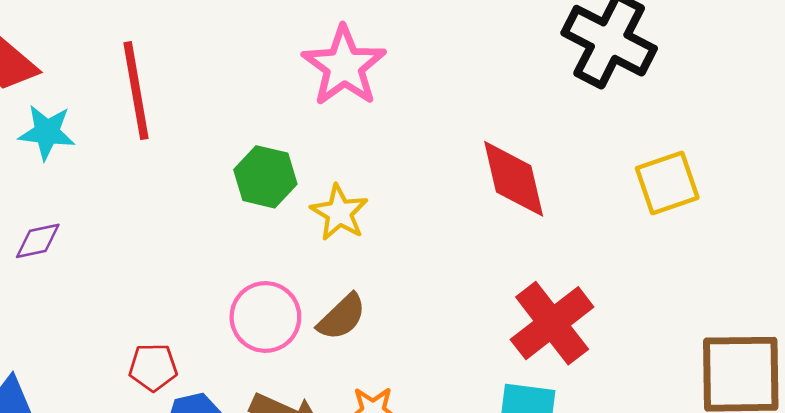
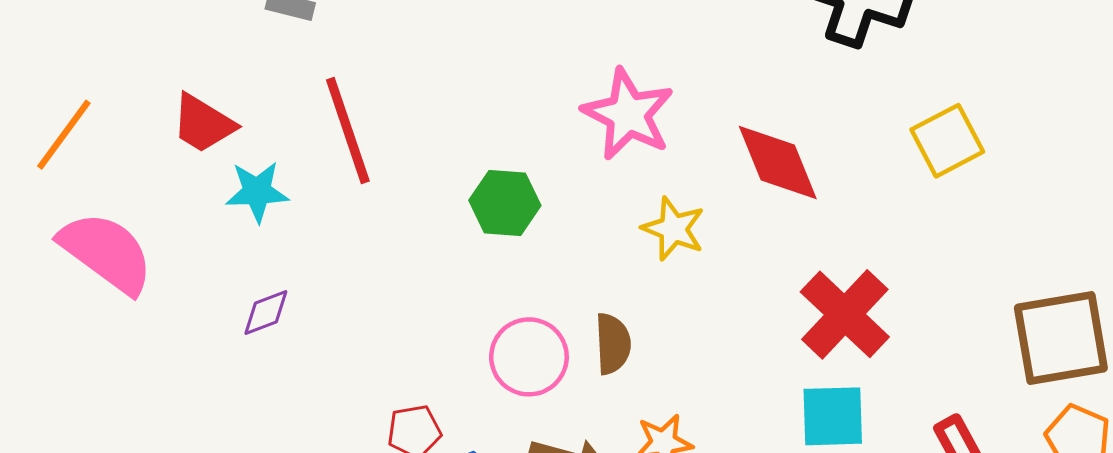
pink star: (344, 66) -> (628, 114), moved
yellow star: (339, 213) -> (673, 229), moved
brown semicircle: (342, 317) -> (613, 344), turned -40

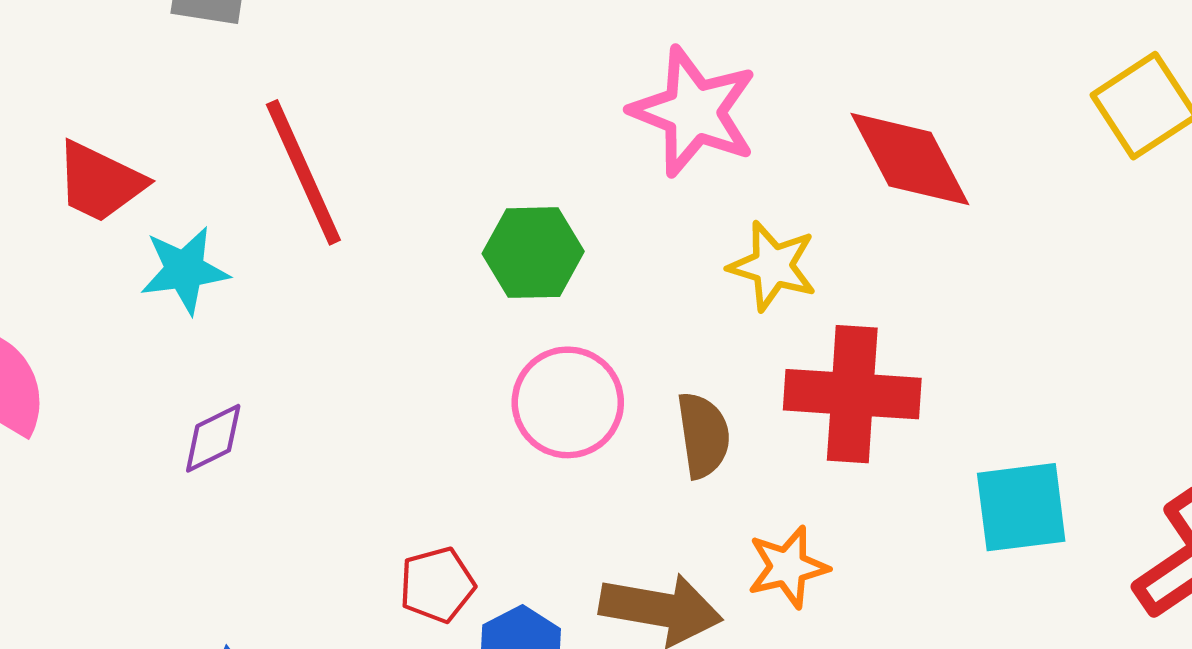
red cross: (845, 314) -> (852, 394), moved, turned -34
pink circle: (529, 357) -> (568, 402), moved

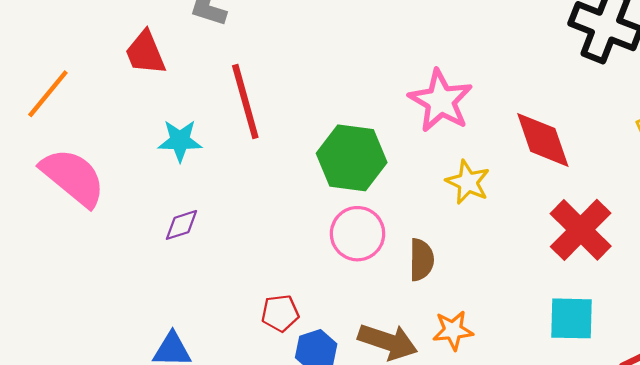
red trapezoid: (100, 182) -> (145, 53), moved, turned 33
green hexagon: (533, 253) -> (352, 158), size x1.4
red cross: (852, 394) -> (581, 230), moved, turned 32

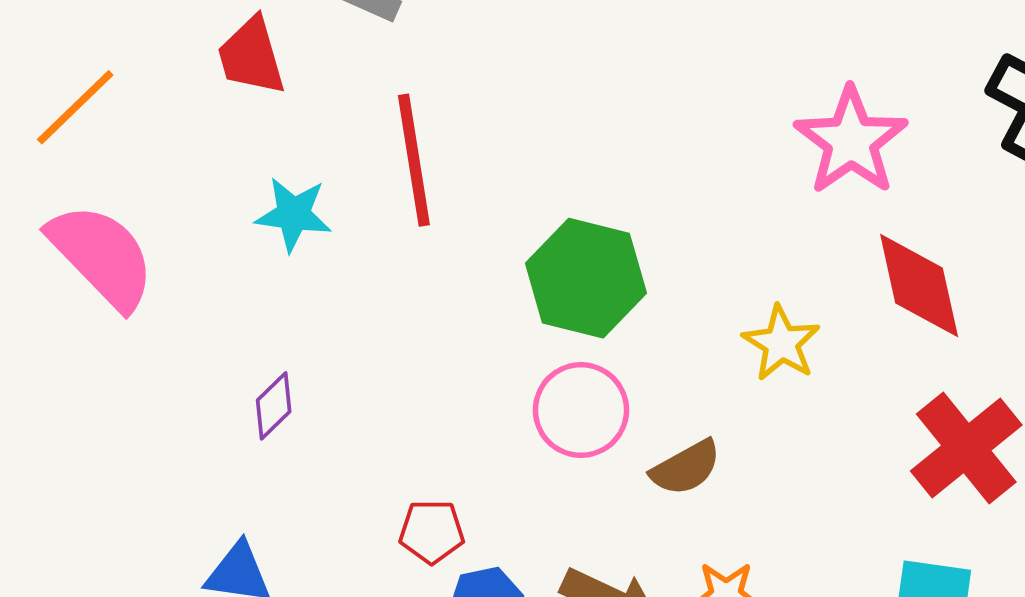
pink star: (441, 101) -> (851, 141), moved
purple diamond: (181, 225) -> (274, 406), moved, turned -33
brown semicircle: (421, 260) -> (686, 468), turned 54

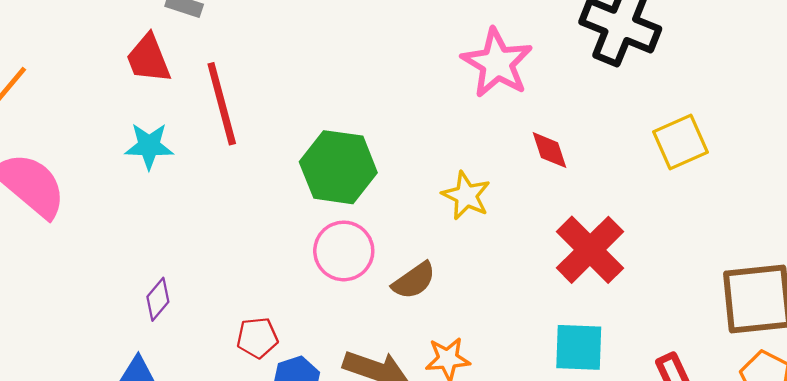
red trapezoid: (251, 56) -> (148, 59), moved
red diamond: (919, 286) -> (550, 150), size x0.6
purple diamond: (274, 406) -> (158, 299), moved

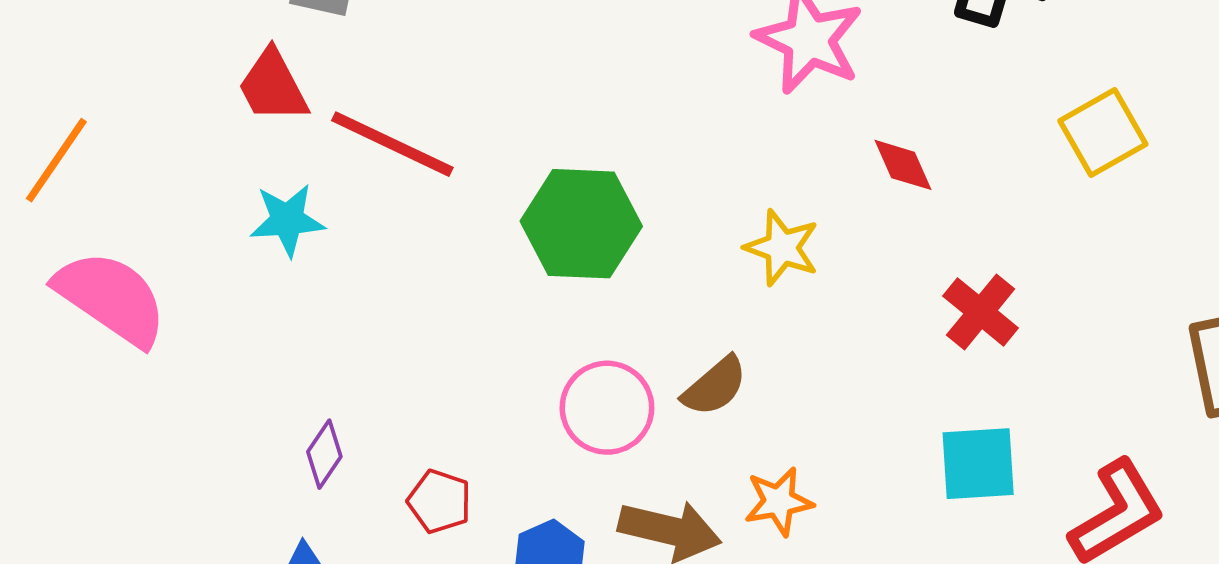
red line: (222, 104) -> (392, 144), turned -44
red cross: (590, 250) -> (981, 312), size x0.7
pink circle: (344, 251) -> (607, 408), moved
red pentagon: (257, 338) -> (439, 501), moved, turned 30

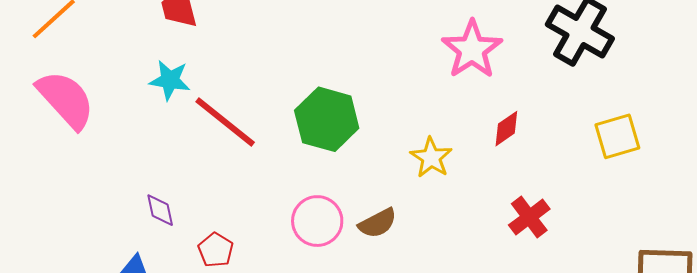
red line: (392, 144) -> (225, 122), moved
red diamond: (903, 165) -> (506, 129), turned 66
purple diamond: (324, 454) -> (160, 210), turned -60

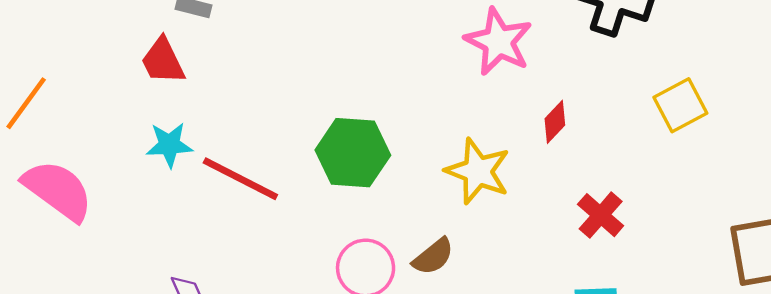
yellow star: (431, 158) -> (478, 171), size x1.4

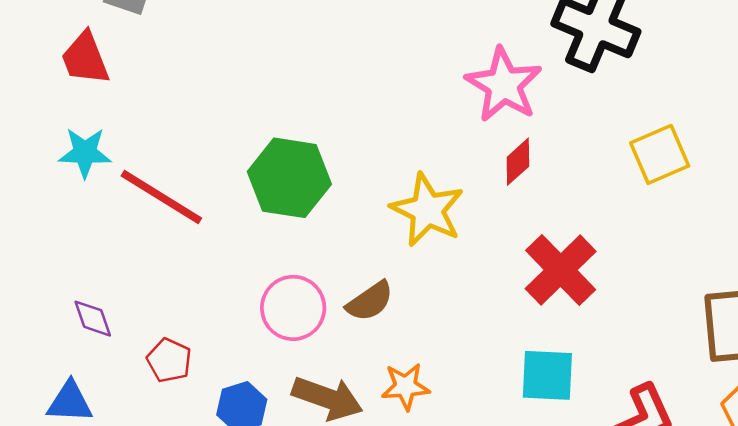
pink star: (499, 42) -> (504, 85), moved
red cross: (601, 215) -> (561, 270), size x1.4

